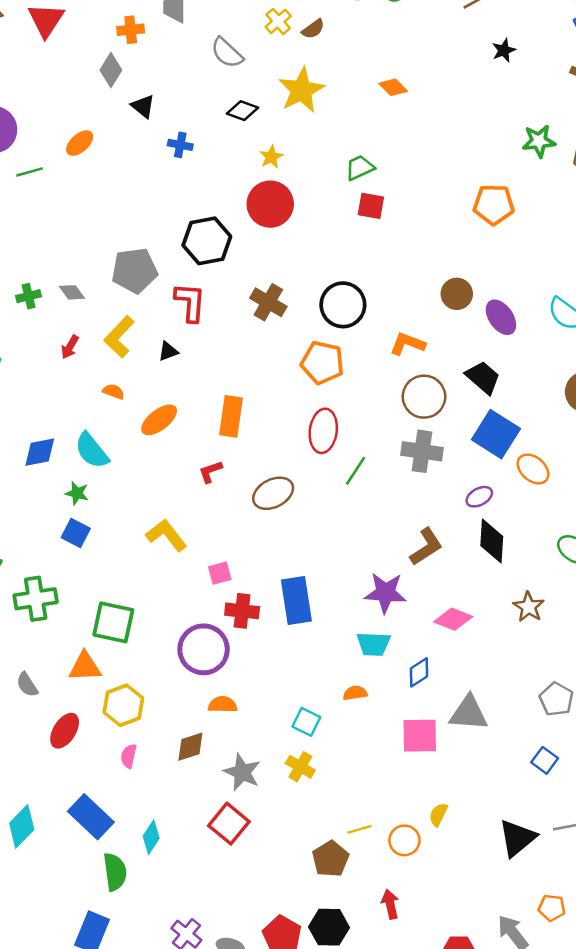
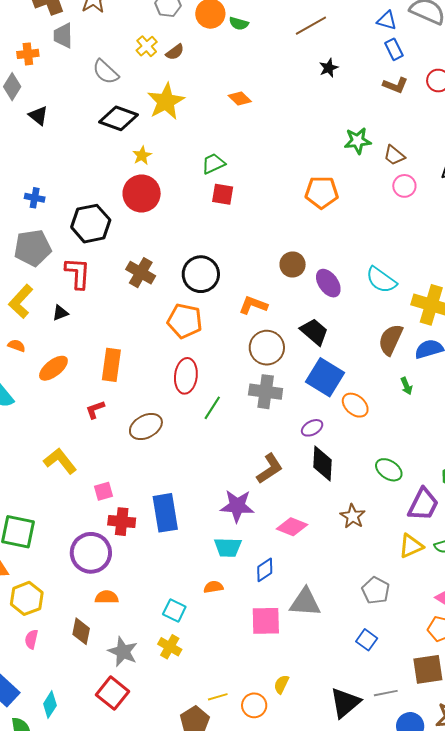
black diamond: (242, 111) -> (118, 118), size x1.5
blue cross: (180, 145) -> (35, 198), moved
brown diamond: (190, 747) -> (81, 631), turned -60

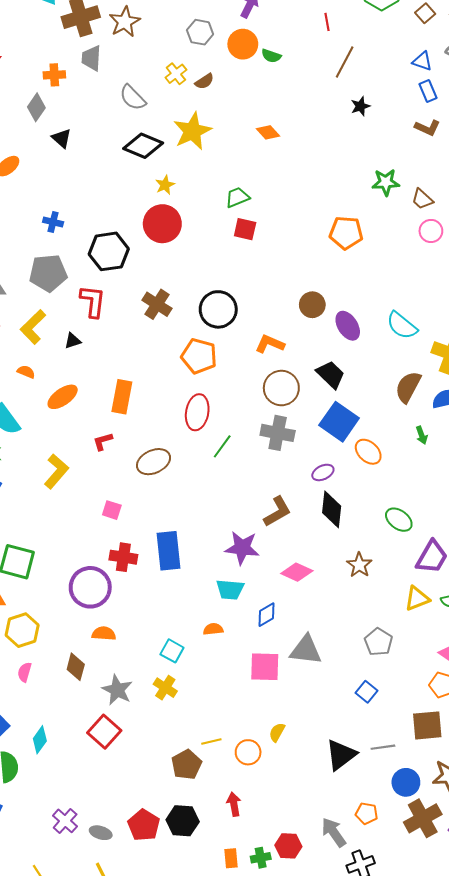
brown line: (311, 26) -> (345, 62), turned -36
yellow L-shape: (60, 461) -> (56, 471), moved, turned 76
pink square: (103, 491) -> (112, 510), moved, turned 30

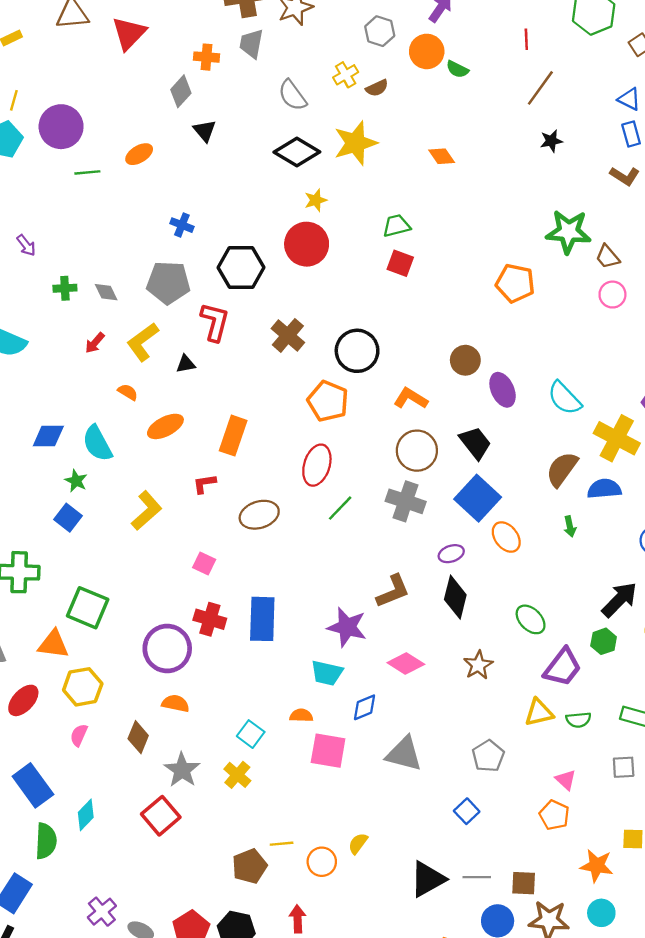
green star: (386, 182) -> (568, 232), size x1.4
pink square: (265, 667) -> (328, 751), moved
brown square: (427, 725) -> (524, 883), moved, size x0.7

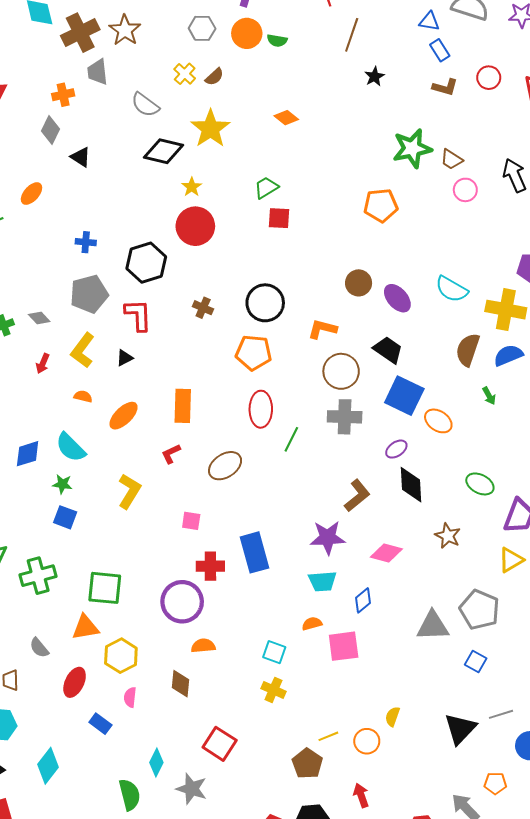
brown cross: (288, 335) -> (203, 308), size x0.7
gray triangle: (404, 754) -> (433, 626), moved
gray pentagon: (488, 756) -> (479, 610), size x1.4
gray star: (182, 770) -> (192, 789), moved
blue rectangle: (33, 785) -> (100, 724), moved, size x0.6

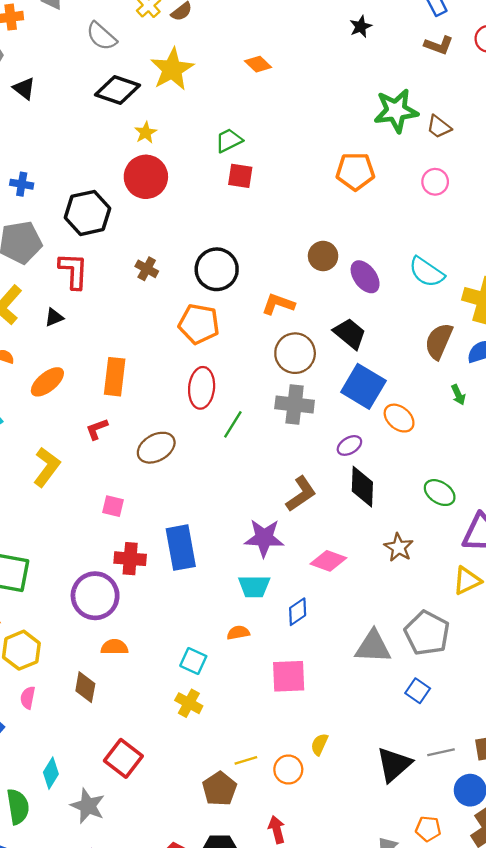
pink circle: (465, 190) -> (435, 182), moved
pink square: (344, 646) -> (289, 676), moved

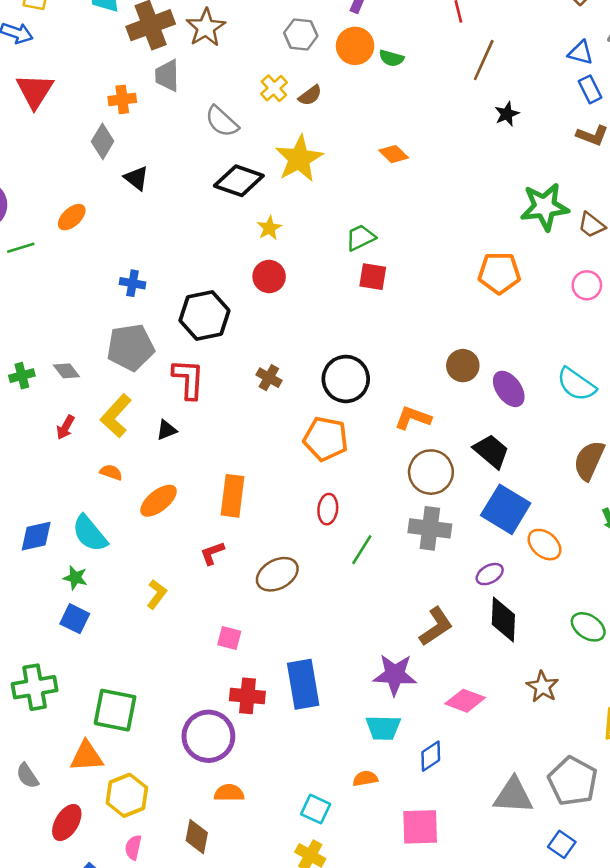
red circle: (146, 177) -> (269, 277), size x0.7
red ellipse: (202, 388) -> (328, 509), size x0.7
yellow L-shape: (47, 467) -> (157, 594), size x0.7

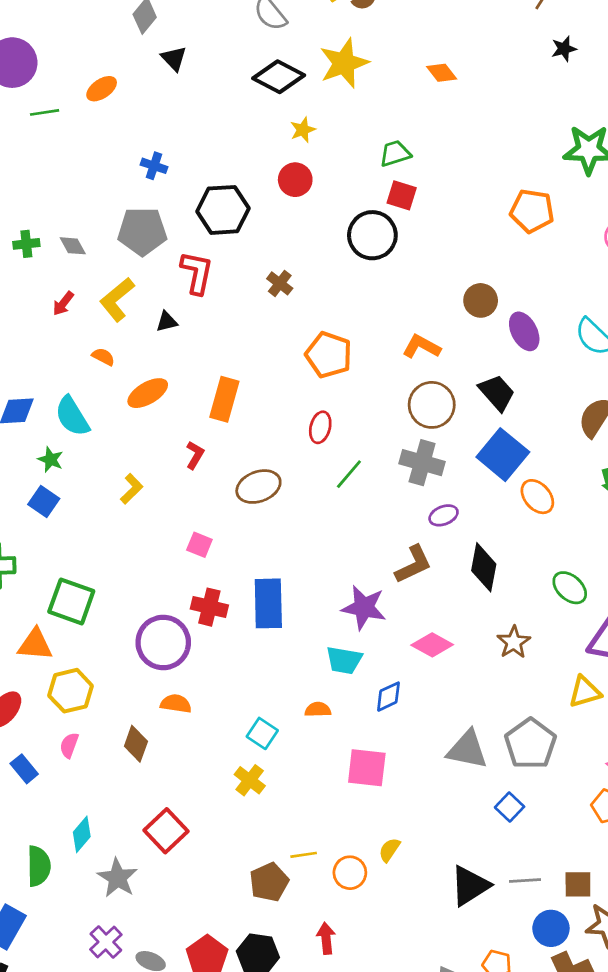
black circle: (346, 379) -> (372, 235), moved
red L-shape: (212, 553) -> (195, 455), turned 132
purple ellipse: (490, 574) -> (444, 515), moved

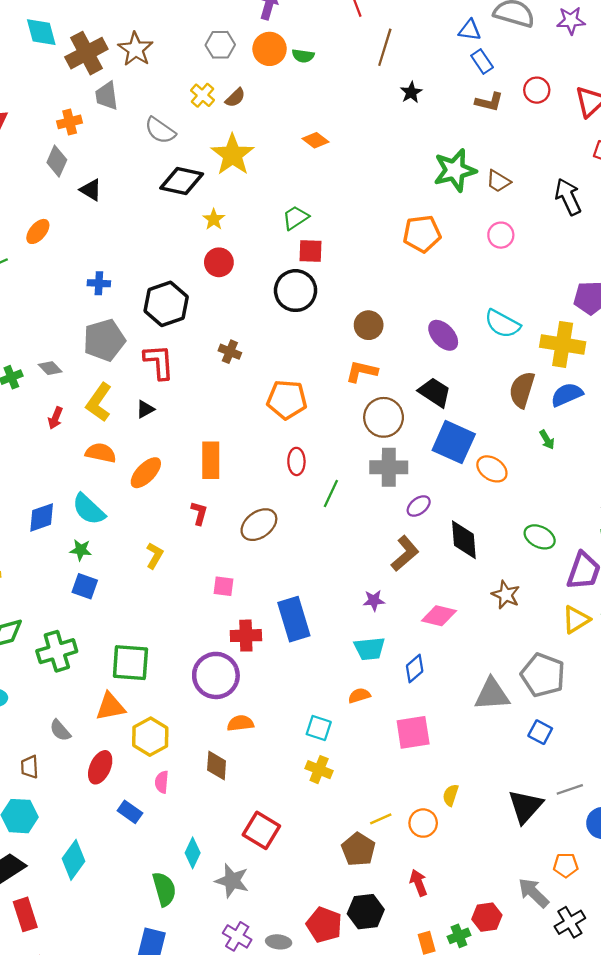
brown circle: (481, 300) -> (369, 325), moved
orange semicircle: (103, 357) -> (101, 453), size x1.5
purple star: (364, 608) -> (374, 600), size x0.6

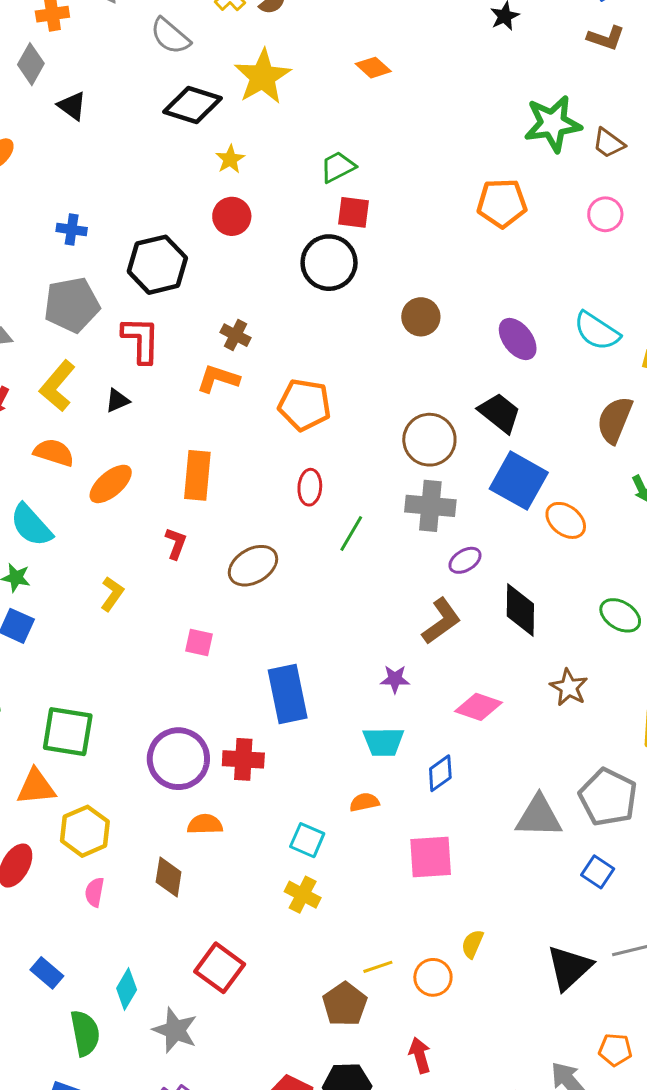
orange L-shape: (362, 371) -> (218, 379), moved
red cross: (246, 636) -> (243, 759), moved
blue rectangle: (130, 812) -> (47, 973), moved

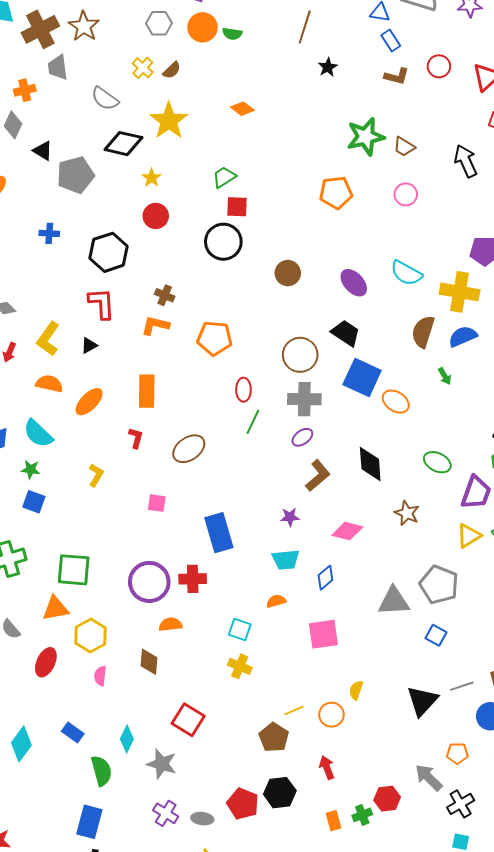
gray pentagon: (72, 305) -> (75, 175), moved
red ellipse: (310, 487) -> (243, 390), moved
purple ellipse: (465, 560) -> (302, 437), moved

